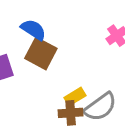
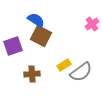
brown cross: (71, 113) -> (32, 74), moved

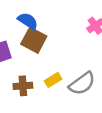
yellow rectangle: (64, 65) -> (53, 80), moved

